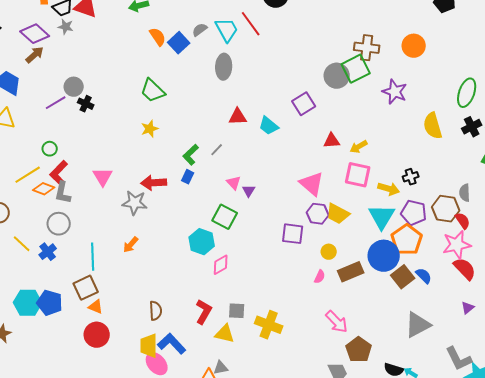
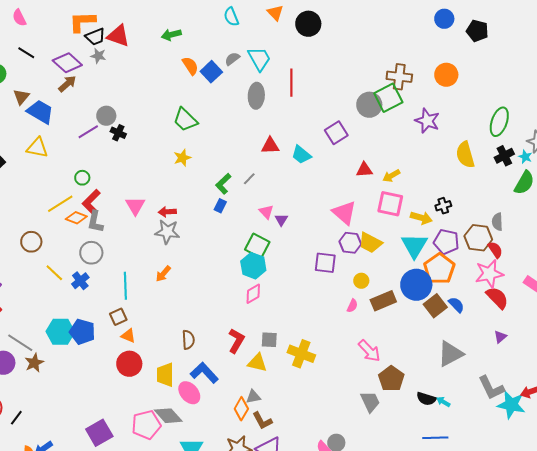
red line: (251, 24) -> (291, 83), moved, turned 36
red arrow: (154, 183) -> (167, 212), moved, size x0.7
cyan hexagon: (202, 242) -> (253, 266), moved
brown square: (86, 288) -> (118, 317), size x0.7
yellow trapezoid: (149, 346) -> (165, 375), moved

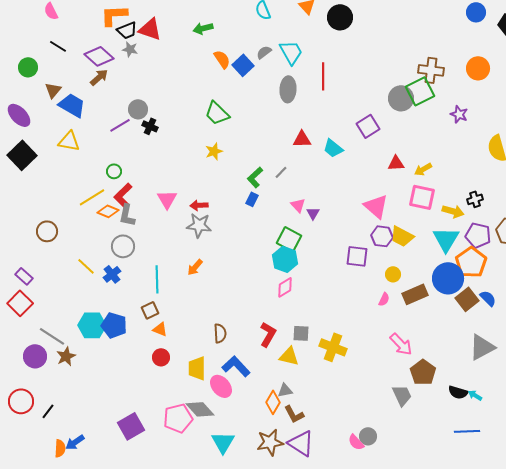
purple star: (427, 121) -> (459, 114), size x0.7
brown circle: (31, 242) -> (47, 231), moved
red circle: (129, 364) -> (161, 357), size x0.7

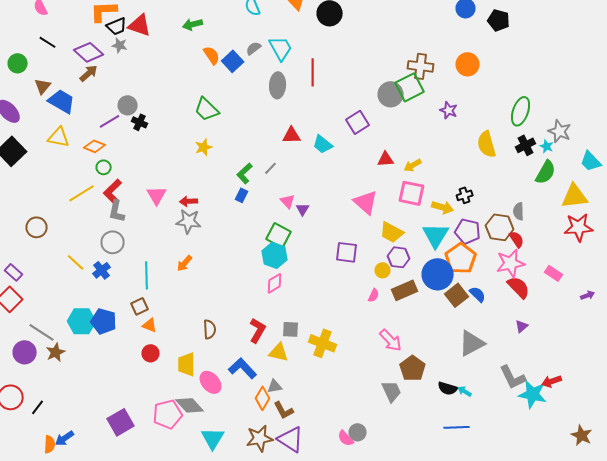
orange diamond: (108, 211) -> (95, 146), moved
purple hexagon: (382, 236) -> (399, 257), moved
blue L-shape: (236, 366) -> (243, 368), moved

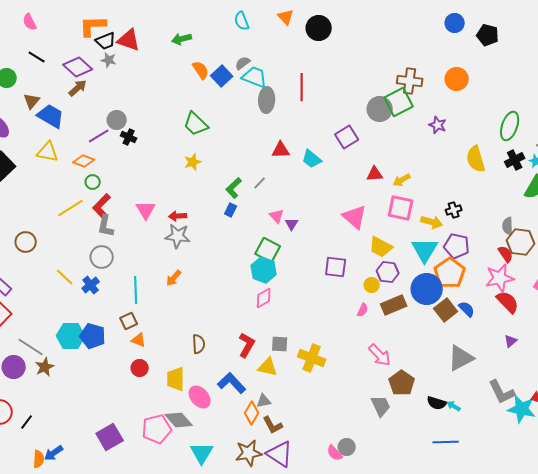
cyan trapezoid: (281, 48) -> (255, 77), moved, turned -40
brown hexagon: (500, 227) -> (521, 242), moved

